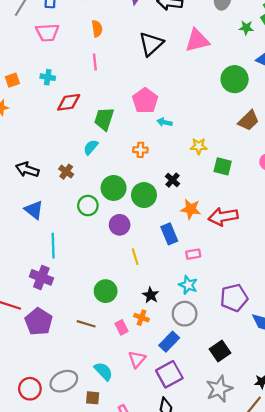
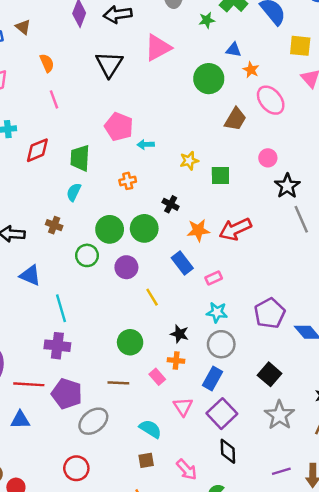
gray ellipse: (64, 381) -> (93, 421), moved

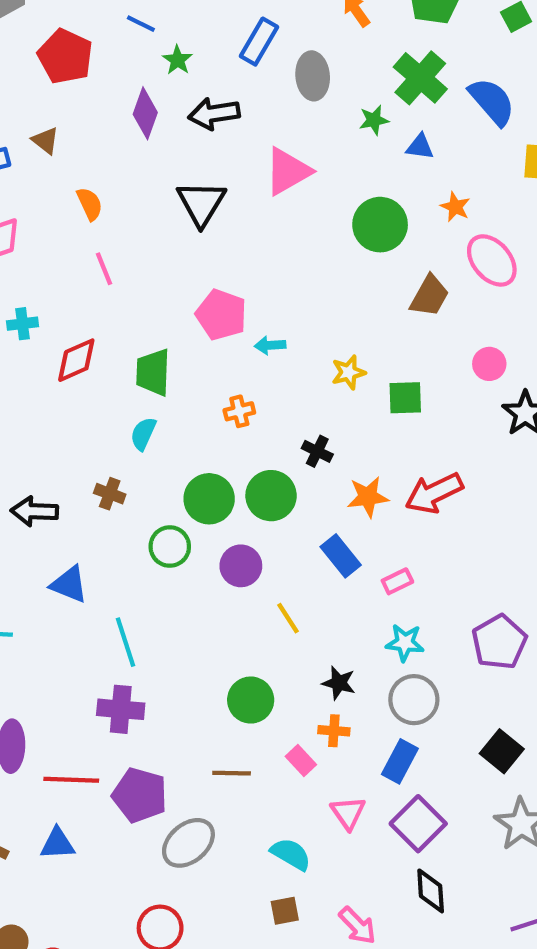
blue triangle: (234, 50) -> (420, 147), moved

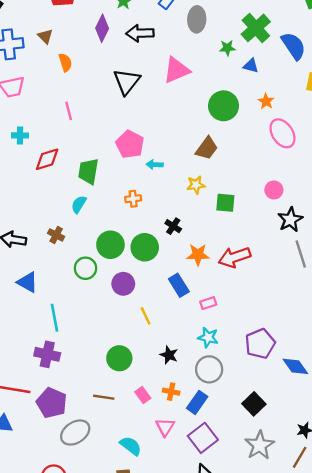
orange semicircle: (90, 204) -> (65, 62), moved
brown trapezoid: (429, 296) -> (207, 148), moved
orange cross: (334, 731) -> (171, 392), moved

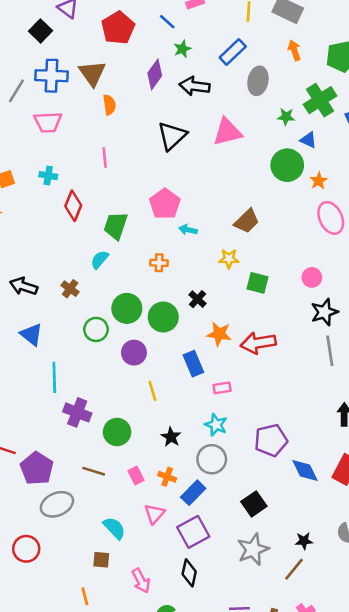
brown triangle: (45, 36) -> (92, 73), size x1.6
green circle: (223, 106) -> (287, 165), moved
red diamond: (47, 159) -> (73, 206), turned -60
purple cross: (47, 354) -> (77, 412), moved

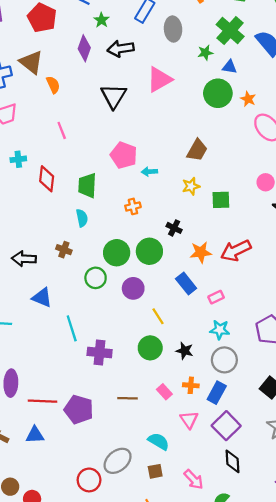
cyan semicircle: (100, 260) -> (82, 218), turned 144
green circle: (117, 432) -> (150, 348), moved
gray ellipse: (57, 504) -> (118, 461), moved

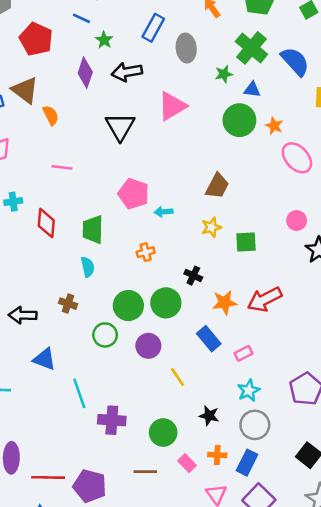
pink line: (62, 130) -> (62, 167), turned -60
cyan star: (220, 330) -> (249, 390), turned -30
green circle: (150, 348) -> (163, 433), moved

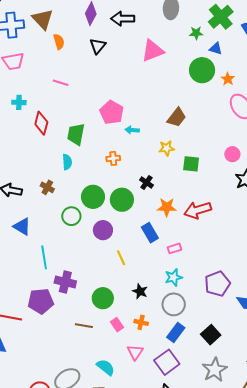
black triangle: (120, 126) -> (98, 46), moved, size x0.7
blue rectangle: (247, 463) -> (176, 332), moved
purple pentagon: (90, 486) -> (41, 301), moved, turned -30

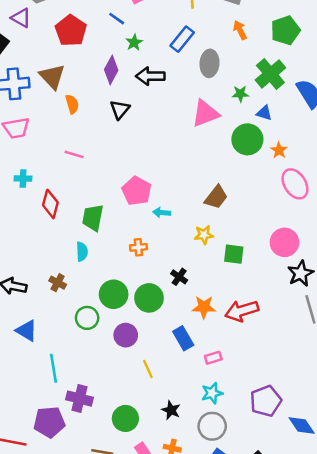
pink triangle: (153, 51) -> (205, 113), moved
pink circle: (232, 154) -> (284, 242), size x1.5

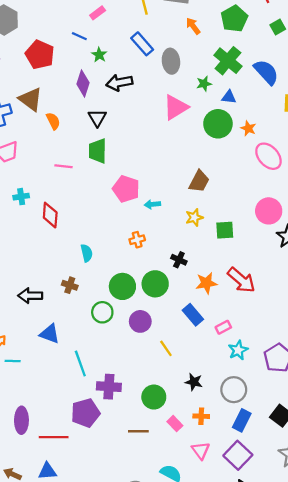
blue rectangle: (182, 39) -> (142, 44), turned -70
green trapezoid: (93, 218) -> (98, 151), moved
red arrow: (242, 311) -> (241, 280), turned -112
cyan star: (212, 393) -> (238, 350), moved

